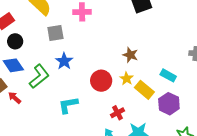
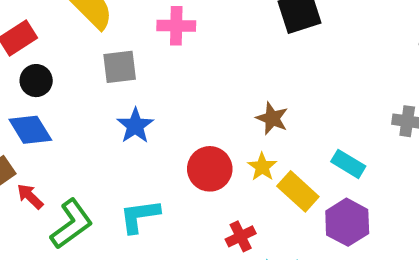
green L-shape: (39, 76) -> (72, 224), moved

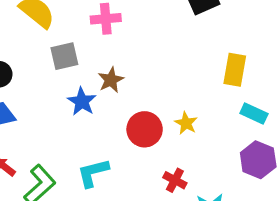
brown star: (272, 118) -> (111, 80), moved, turned 30
yellow rectangle: (298, 191) -> (235, 70), moved, turned 64
red cross: (241, 236) -> (175, 180), turned -30

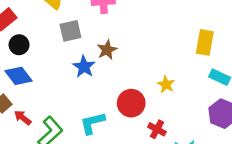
red circle: (145, 129) -> (131, 103), moved

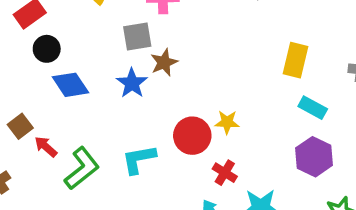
gray square: (70, 31) -> (137, 37), moved
blue diamond: (19, 76) -> (70, 85), moved
yellow star: (166, 84) -> (227, 122), moved, turned -30

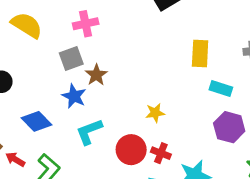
blue diamond: (70, 85) -> (36, 121), moved
red circle: (192, 136) -> (131, 150), moved
cyan L-shape: (139, 159) -> (89, 132), moved

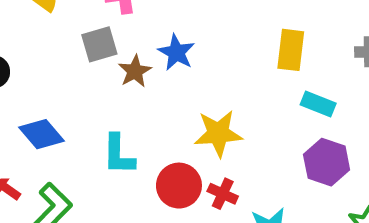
blue star: (74, 96) -> (176, 52), moved
yellow star: (155, 113) -> (218, 133), size x1.6
cyan L-shape: (89, 132) -> (118, 155), turned -72

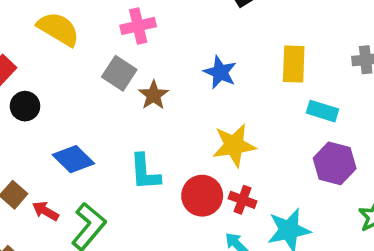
gray square: (99, 44) -> (119, 73), turned -36
blue star: (176, 52) -> (220, 72), moved

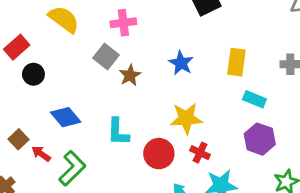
red cross: (243, 200) -> (200, 153), moved

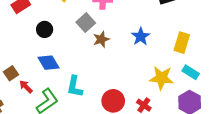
black circle: (33, 74) -> (45, 29), moved
yellow star: (186, 118) -> (161, 78), moved
cyan L-shape: (118, 132) -> (75, 87), moved

